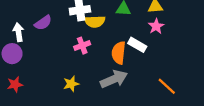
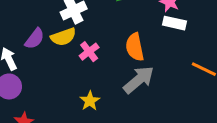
yellow semicircle: (95, 22) -> (63, 37), moved
white rectangle: (137, 45) -> (174, 23), moved

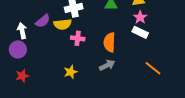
pink cross: (89, 52) -> (78, 38), turned 32
gray arrow: (139, 80) -> (107, 65), size x0.7

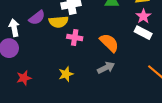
orange semicircle: (109, 42) -> (109, 43), turned 132
red star: (22, 76) -> (24, 78), moved

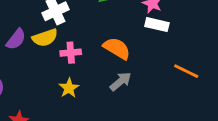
yellow star: (66, 74) -> (69, 88), moved

